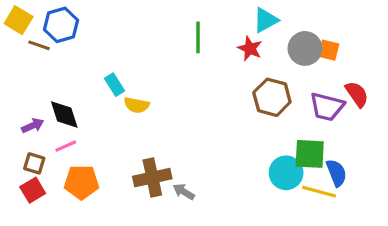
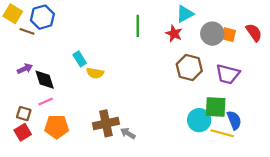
red semicircle: (357, 94) -> (254, 32), moved
purple arrow: (33, 126) -> (25, 69), moved

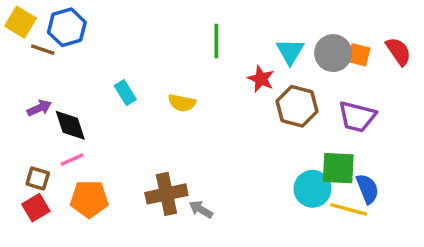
cyan triangle: (185, 14) -> (290, 51), moved, turned -30
red star: (174, 34) -> (261, 79), moved
yellow semicircle: (95, 73) -> (182, 103), moved

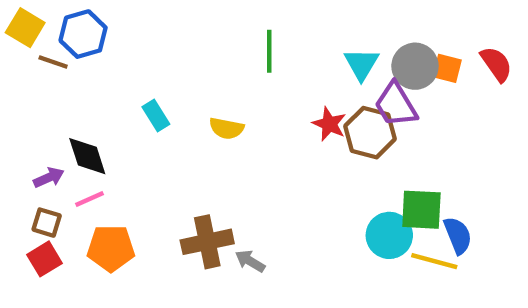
red star: (261, 79) -> (329, 124), moved
purple arrow: (39, 108) -> (49, 178), moved
purple trapezoid: (357, 117) -> (396, 105), moved, turned 45

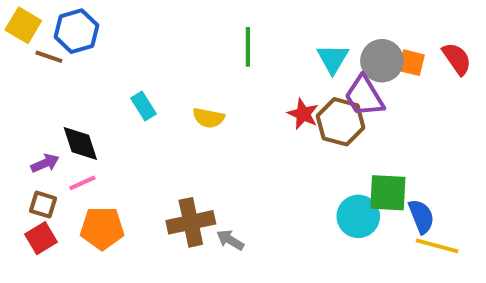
yellow line: (434, 261) -> (437, 246), moved

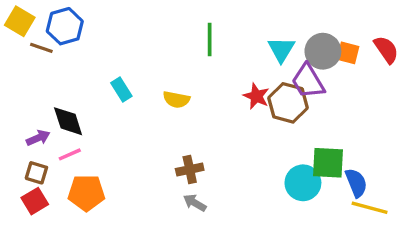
brown cross: (191, 222) -> (190, 169), moved, size x0.7

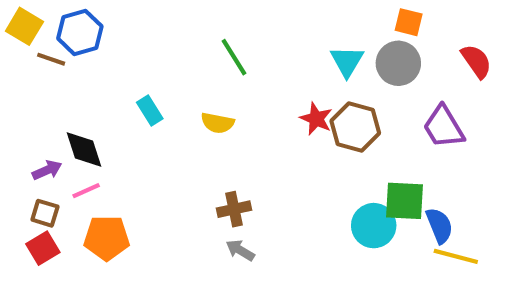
green line: (210, 40) -> (234, 57), moved, turned -32
orange square: (348, 53) -> (409, 22), moved
purple trapezoid: (308, 81) -> (444, 127), moved

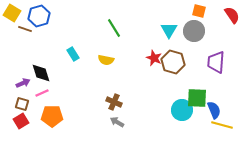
red semicircle: (476, 61) -> (232, 15), moved
purple trapezoid: (444, 127) -> (216, 62), turned 35
brown cross: (234, 209) -> (114, 102), turned 35

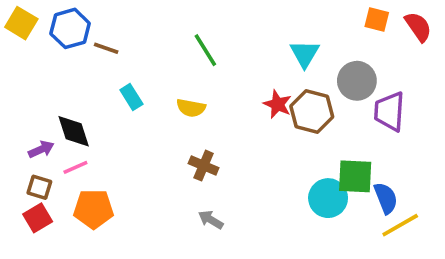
orange square: (199, 11) -> (377, 19), moved
brown line: (25, 29) -> (106, 48), moved
gray circle: (194, 31) -> (357, 81), moved
brown cross: (114, 102) -> (204, 166), moved
yellow line: (222, 125) -> (400, 225), turned -45

